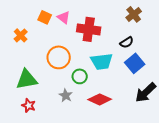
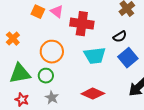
orange cross: (21, 35) -> (13, 39), moved
green circle: (80, 76) -> (46, 76), moved
gray star: (66, 95) -> (52, 98), moved

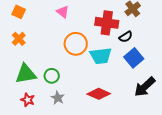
orange square: (38, 12) -> (19, 12), moved
red cross: (82, 24) -> (107, 23), moved
orange circle: (52, 52) -> (76, 44), moved

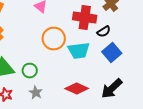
black arrow: (145, 87) -> (112, 89), moved

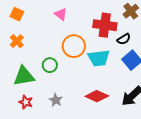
green circle: (30, 71) -> (50, 65), moved

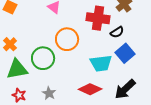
orange cross: (17, 41) -> (10, 44), moved
cyan trapezoid: (99, 58) -> (101, 63), moved
green circle: (50, 65) -> (43, 58), size x1.5

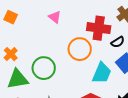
orange circle: (67, 39) -> (80, 49), moved
cyan trapezoid: (101, 63) -> (102, 73), turned -60

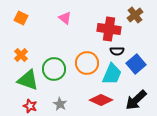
black semicircle: (118, 42) -> (117, 51), moved, turned 32
orange circle: (80, 49) -> (87, 63), moved
green triangle: (18, 79) -> (28, 80), turned 30

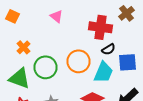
black semicircle: (117, 51) -> (108, 49), turned -32
orange cross: (21, 55) -> (24, 47), moved
blue square: (136, 64) -> (128, 62), turned 36

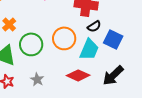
blue square: (128, 62) -> (113, 39), turned 30

